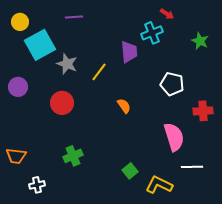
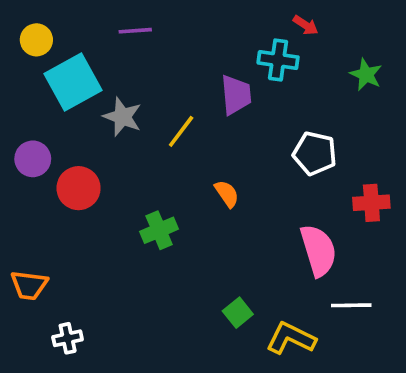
cyan cross: (152, 33) -> (278, 60), turned 30
red circle: (62, 103) -> (79, 188), moved
green cross: (73, 156) -> (159, 230), moved

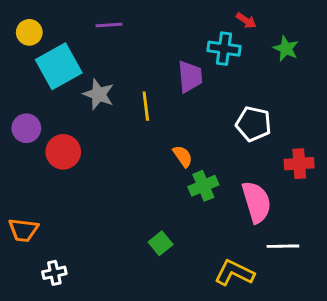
green star: (366, 75) -> (286, 49), moved
yellow line: (181, 131) -> (146, 106), turned -44
green cross: (159, 230) -> (203, 186), moved
green square: (238, 313) -> (161, 243), moved

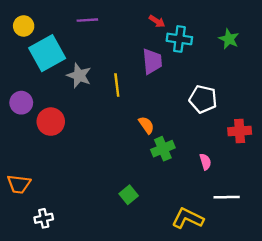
red arrow: (246, 21) -> (157, 21), moved
pink semicircle: (256, 202) -> (205, 162), size x0.5

